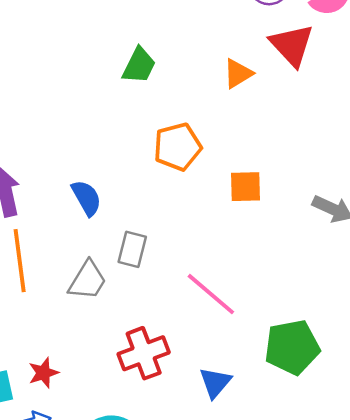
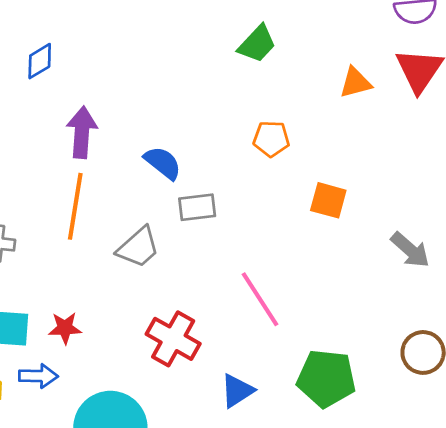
orange pentagon: (178, 147) -> (271, 139), size x0.7
blue semicircle: (87, 198) -> (163, 163), turned -39
gray rectangle: (132, 249) -> (197, 207), moved, turned 52
red cross: (144, 353) -> (173, 339), turned 33

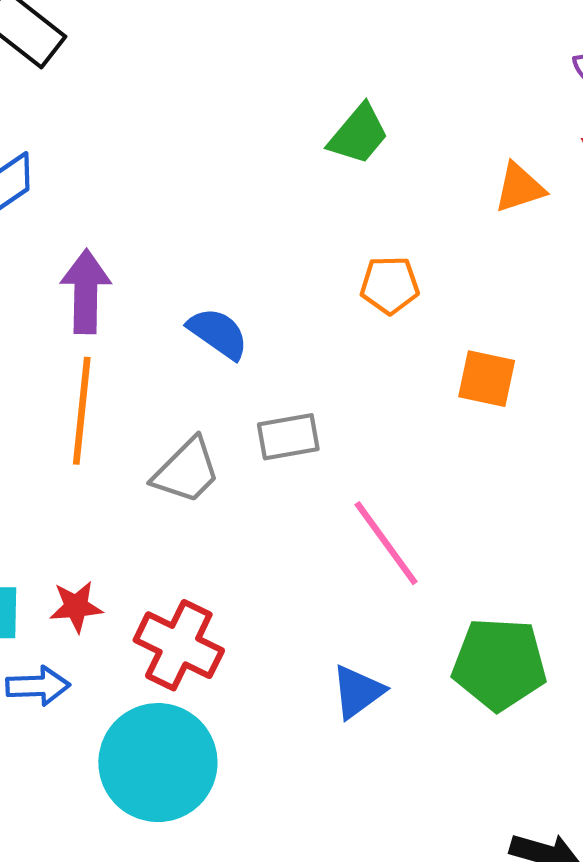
gray rectangle: (197, 207) -> (288, 437), moved
red cross: (173, 339) -> (179, 645), moved

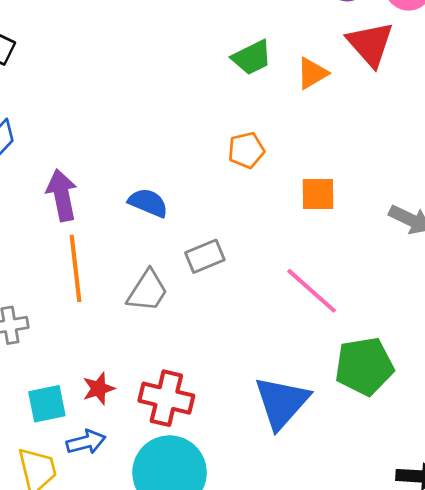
green trapezoid: (359, 134) -> (252, 57), moved, turned 36
pink line: (386, 543) -> (312, 291), moved
blue triangle: (358, 692) -> (282, 402), size x1.6

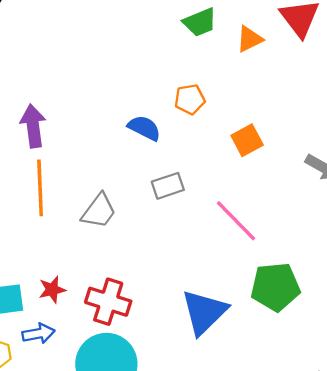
orange square: (318, 194) -> (247, 140), turned -32
blue semicircle: (148, 203) -> (144, 128), moved
gray rectangle: (205, 256) -> (168, 186), moved

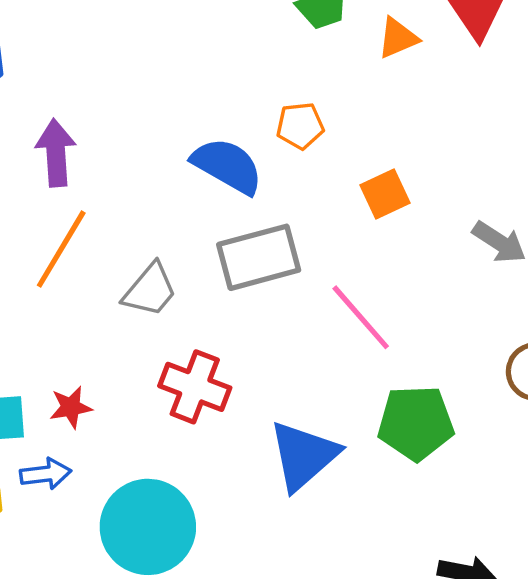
blue semicircle: (144, 128) -> (227, 166), size x1.4
gray rectangle: (168, 186) -> (259, 257), size x1.6
orange line: (40, 188) -> (61, 249), turned 30
red cross: (108, 302) -> (195, 387), moved

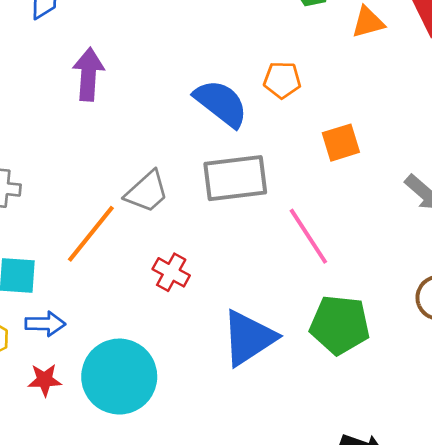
orange line: (61, 249) -> (91, 234), moved
red cross: (195, 387) -> (171, 272), size x0.7
red star: (71, 407) -> (45, 380), moved

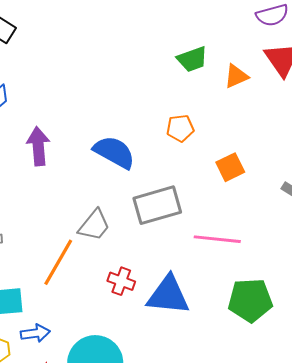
blue semicircle: (221, 103) -> (114, 152), moved
pink line: (308, 236) -> (217, 239), turned -42
blue triangle: (249, 338) -> (168, 295), moved, turned 48

